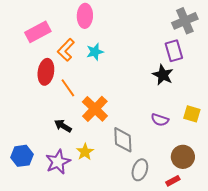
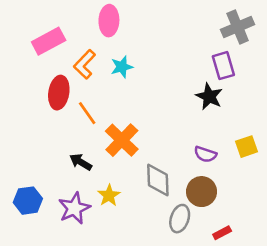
yellow square: (192, 114) -> (247, 147), turned -36
brown circle: (183, 157) -> (202, 192), moved

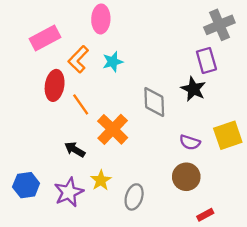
yellow square: (247, 147) -> (228, 135), size x1.4
gray diamond: (158, 180) -> (154, 102), moved
gray ellipse: (180, 219) -> (134, 197), moved

